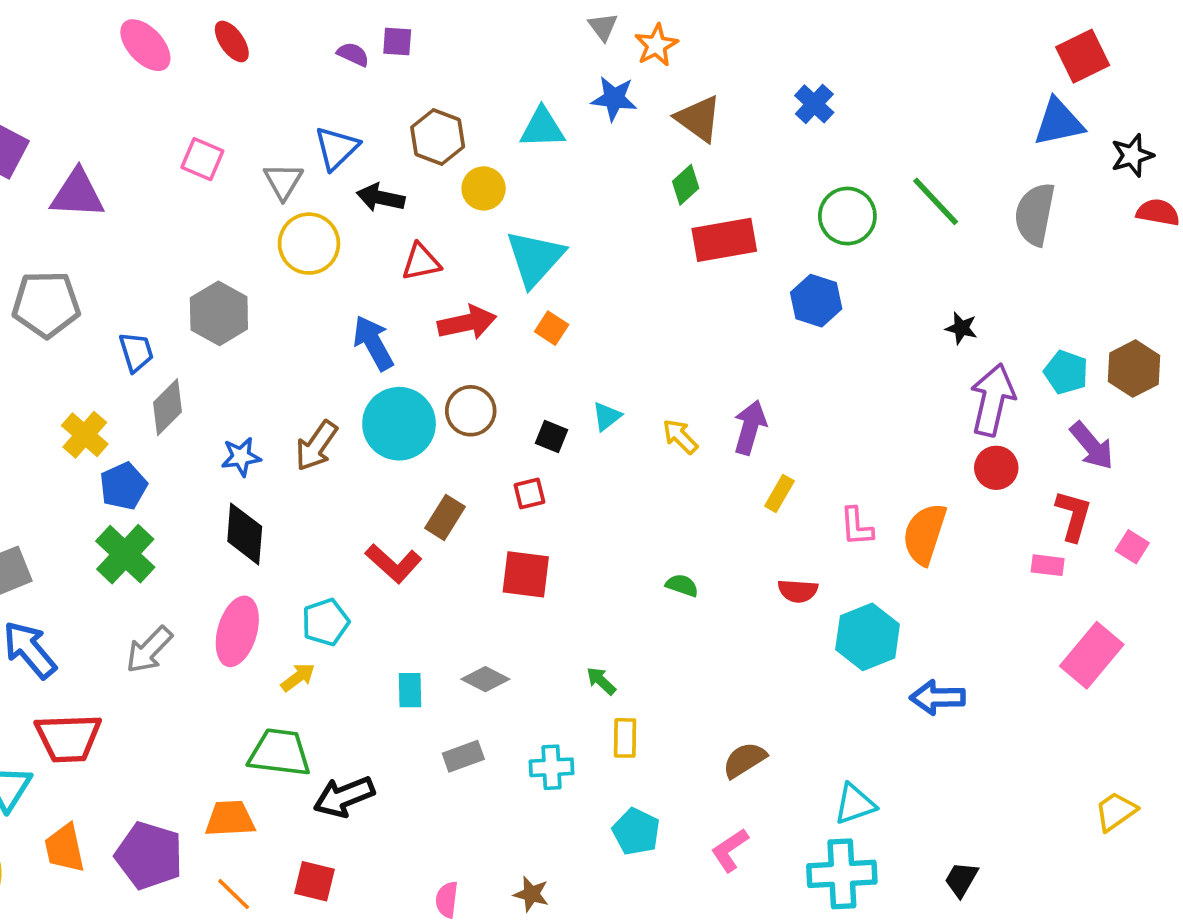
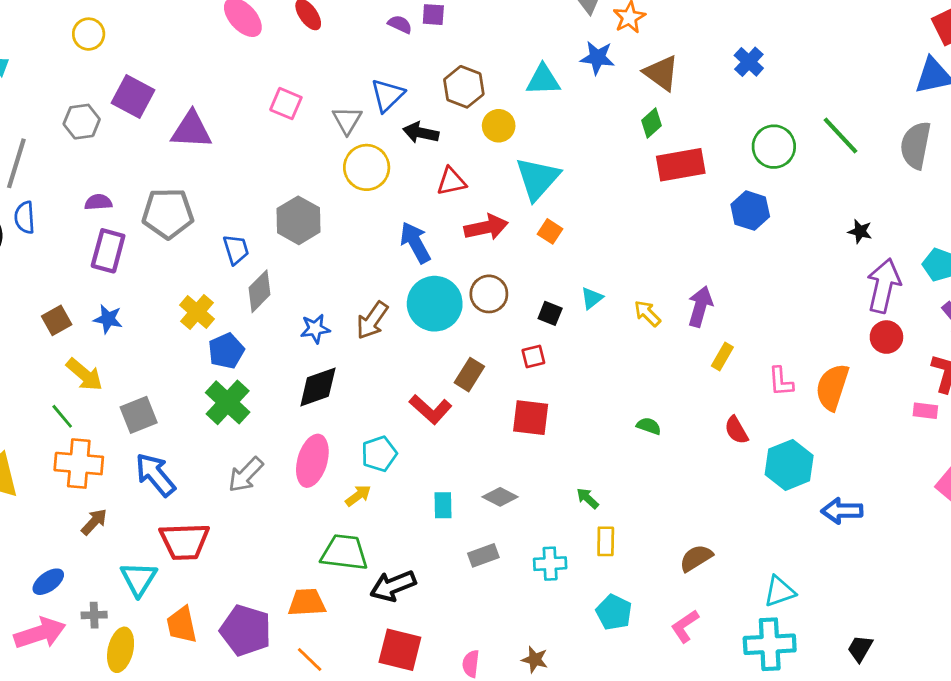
black diamond: (245, 534) -> (318, 387), turned 66
red semicircle: (798, 591) -> (736, 430), turned 56
red square: (314, 881) -> (400, 650), moved, size x1.4

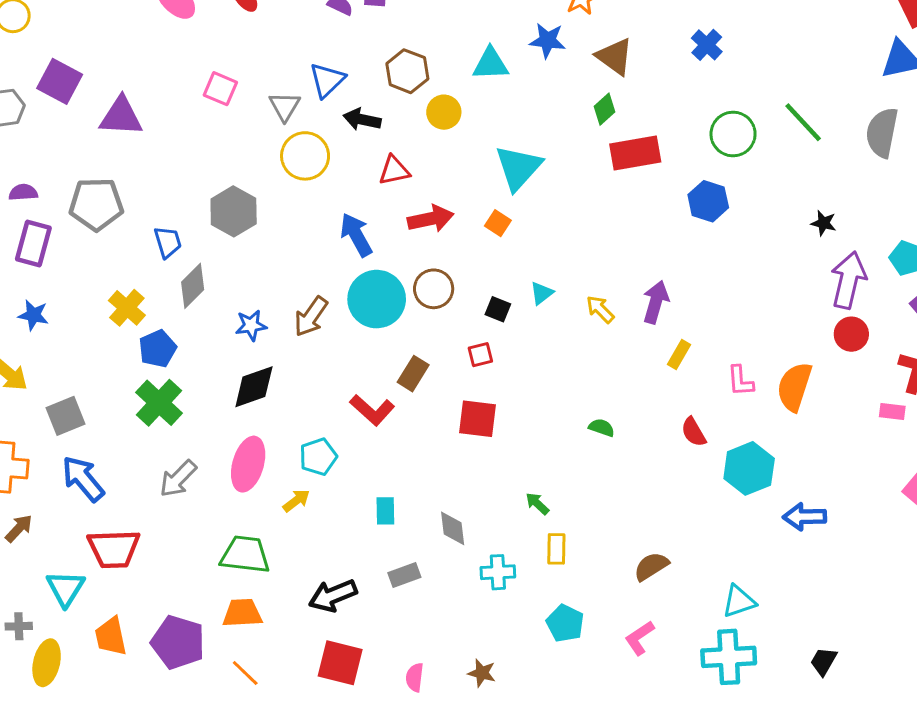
cyan triangle: (538, 179) -> (518, 168), moved
gray diamond: (500, 497) -> (453, 528), moved, turned 56
green trapezoid: (344, 552) -> (245, 555), moved
gray rectangle: (483, 555) -> (404, 575), moved

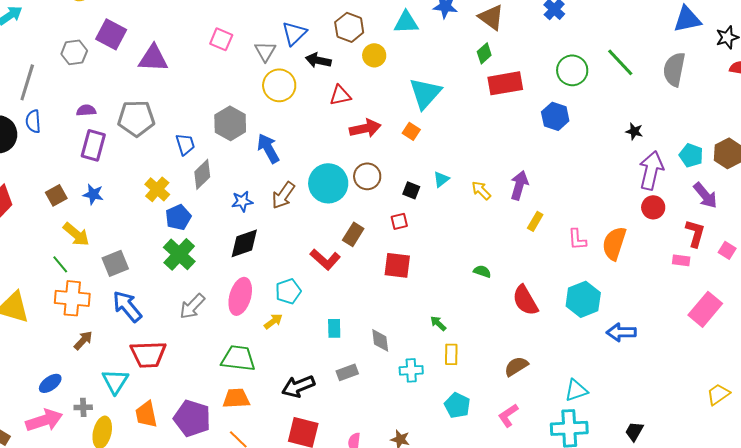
blue arrow: (356, 235) -> (268, 148), moved
red semicircle: (694, 432) -> (525, 300), moved, size x1.5

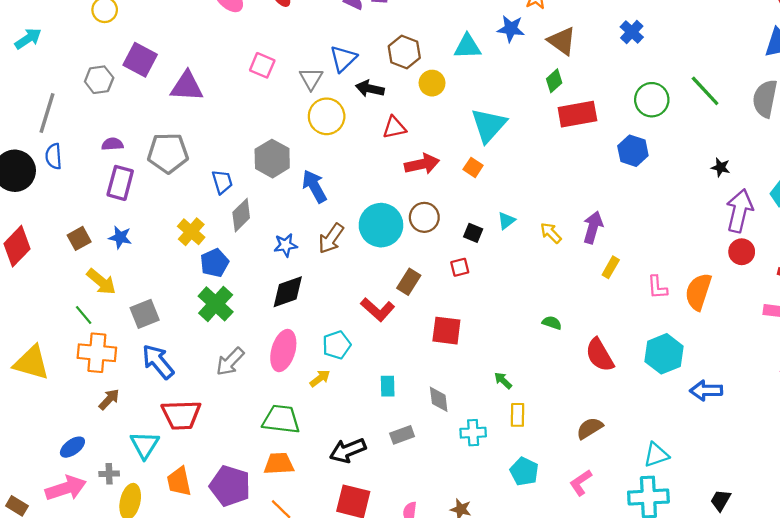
red square: (397, 265) -> (446, 331), moved

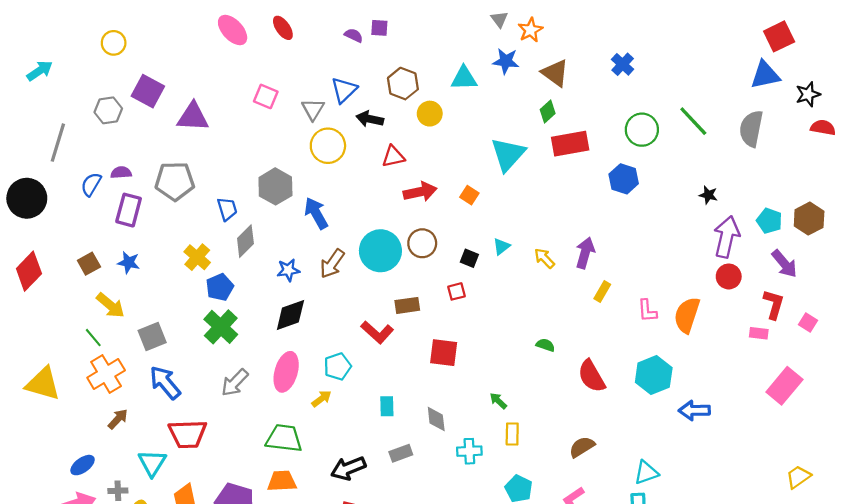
cyan triangle: (489, 125) -> (508, 154), moved
blue semicircle: (54, 156) -> (91, 184), moved, turned 35
brown rectangle: (409, 282) -> (407, 305), turned 50
orange cross: (97, 353) -> (106, 374), turned -36

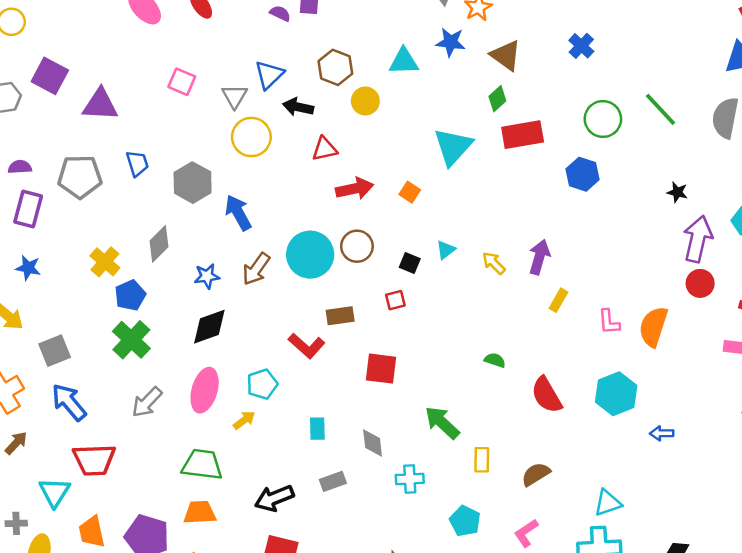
blue trapezoid: (227, 209) -> (137, 163), moved
green arrow: (498, 401) -> (442, 423), size x1.8
blue arrow: (694, 410) -> (662, 433), size x0.7
yellow rectangle: (512, 434) -> (482, 460), moved

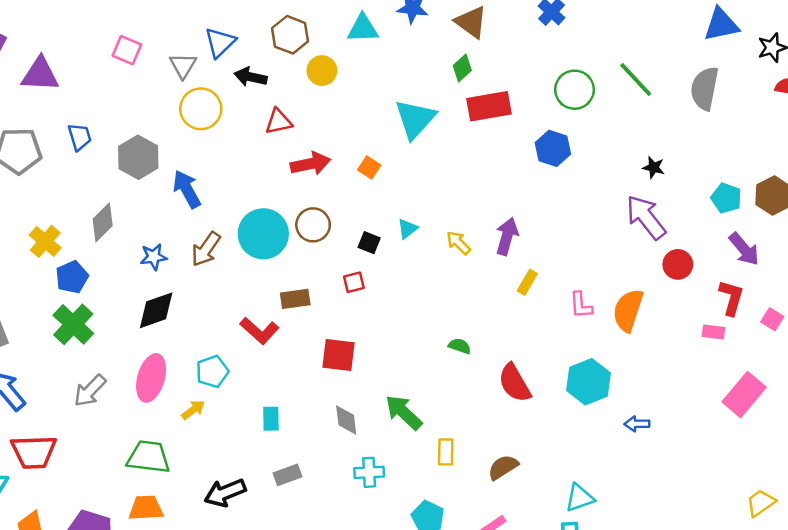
purple arrow: (698, 239) -> (646, 217), moved, turned -51
gray diamond: (373, 443) -> (346, 420), moved

